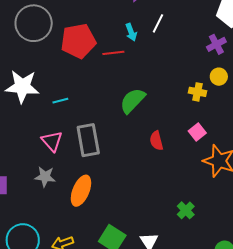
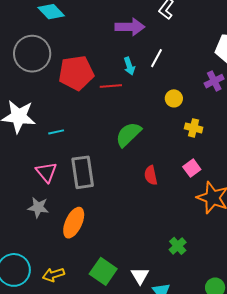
yellow circle: (219, 77) -> (174, 98), moved

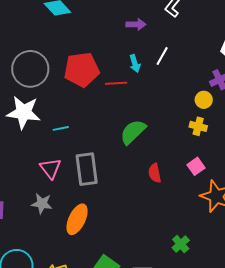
purple arrow: (130, 27) -> (136, 24), size x0.7
gray circle: (32, 54) -> (30, 69), moved
yellow circle: (174, 98) -> (204, 100), moved

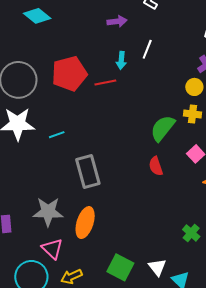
cyan arrow: (135, 64) -> (121, 60), turned 30
green semicircle: (133, 132) -> (163, 128), moved
pink triangle: (50, 168) -> (52, 249), moved
gray star: (42, 204) -> (48, 212), size x1.4

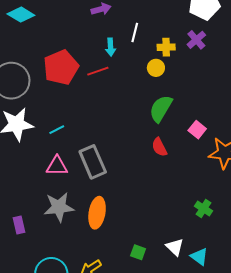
yellow circle: (194, 87) -> (156, 68), moved
yellow cross: (193, 114) -> (166, 47), moved
pink triangle: (52, 249) -> (57, 166), moved, turned -35
green square: (120, 267) -> (138, 252), size x0.6

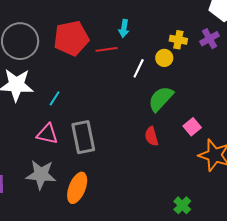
white line: (135, 33) -> (139, 68), moved
cyan line: (57, 130) -> (55, 98), turned -42

